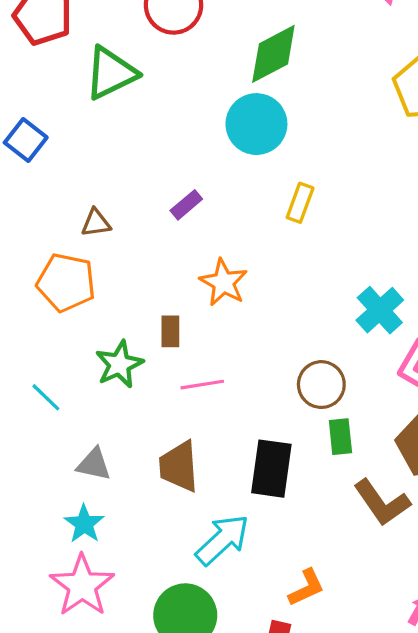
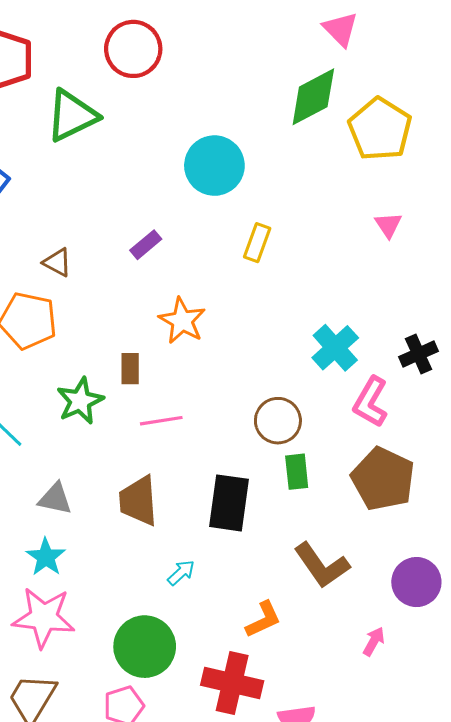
green diamond: (273, 54) -> (313, 97), moved
brown triangle: (96, 223) -> (57, 262), turned 36
brown L-shape: (382, 503) -> (322, 565), moved
cyan arrow: (222, 540) -> (181, 573), size x0.5
pink star: (82, 586) -> (44, 617), turned -30

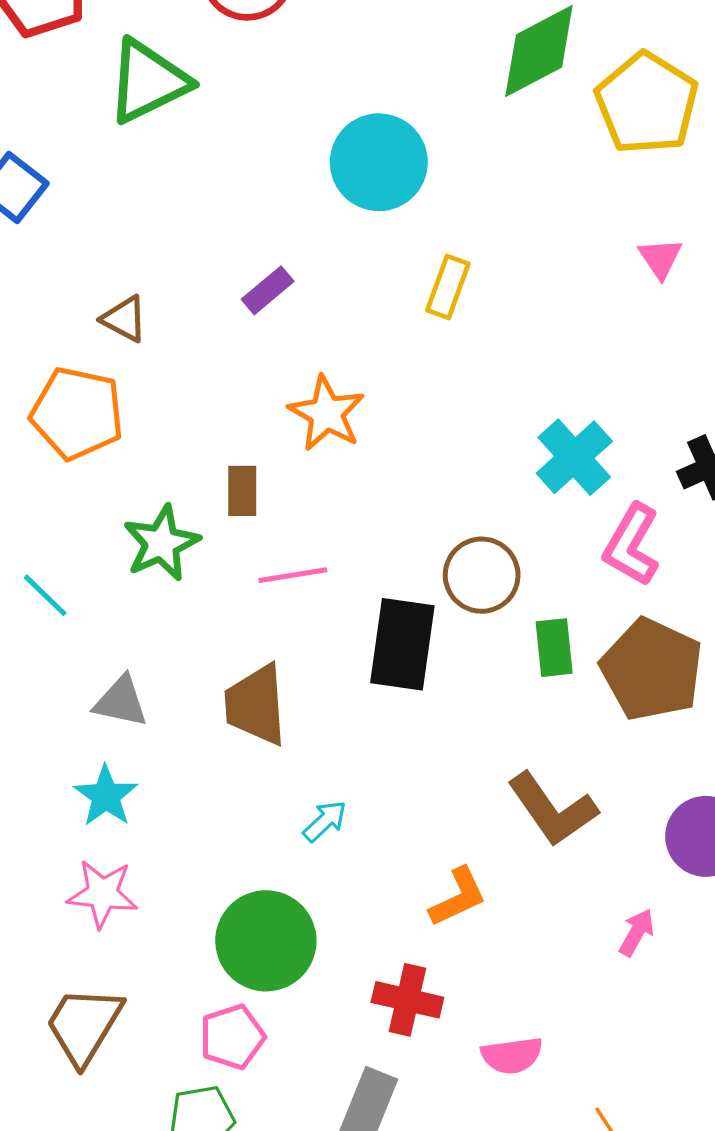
green rectangle: (297, 472) -> (554, 648), moved
black rectangle: (229, 503) -> (402, 644), moved
pink star: (44, 617) -> (102, 894), size x0.7
red cross: (232, 683) -> (407, 1000), size x0.7

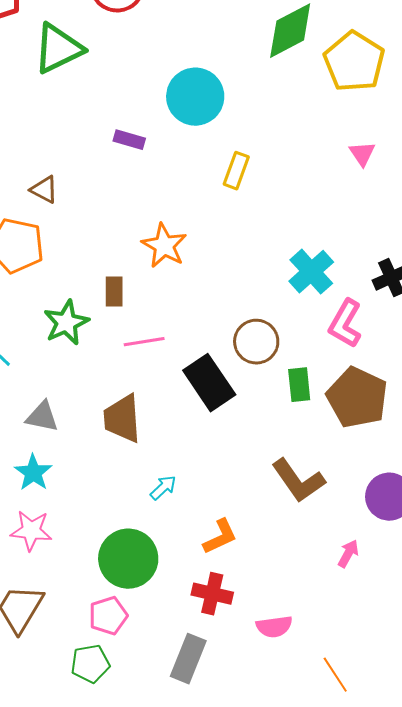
purple rectangle: (268, 290) -> (129, 140), moved, turned 56
black rectangle: (402, 644) -> (209, 383), turned -42
orange L-shape: (458, 897) -> (220, 537), moved

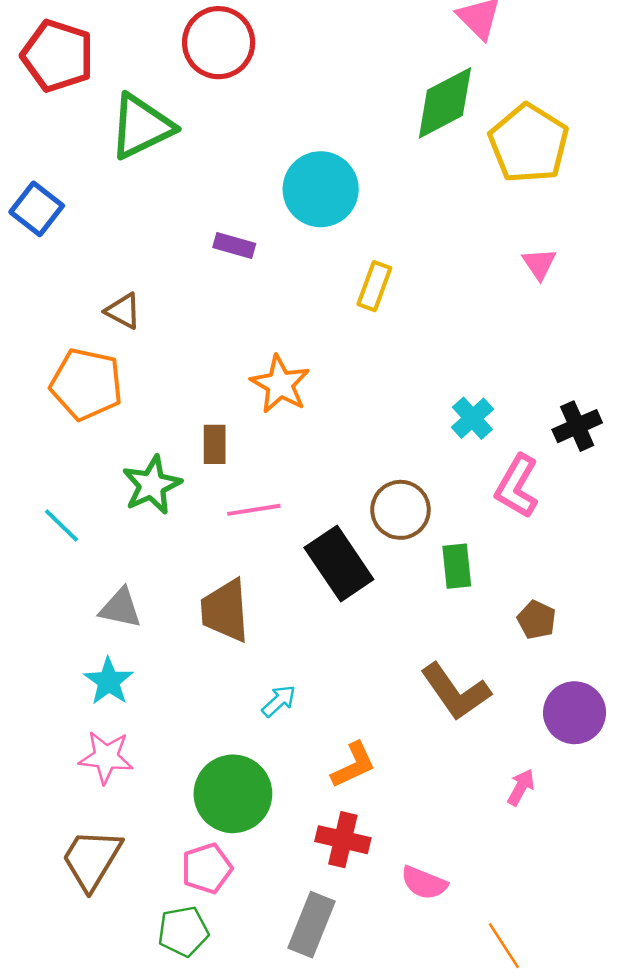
cyan cross: (311, 272) -> (472, 418), size x0.7
brown pentagon: (357, 398) -> (537, 620), moved, size x0.5
pink semicircle: (274, 627) -> (424, 883), turned 30

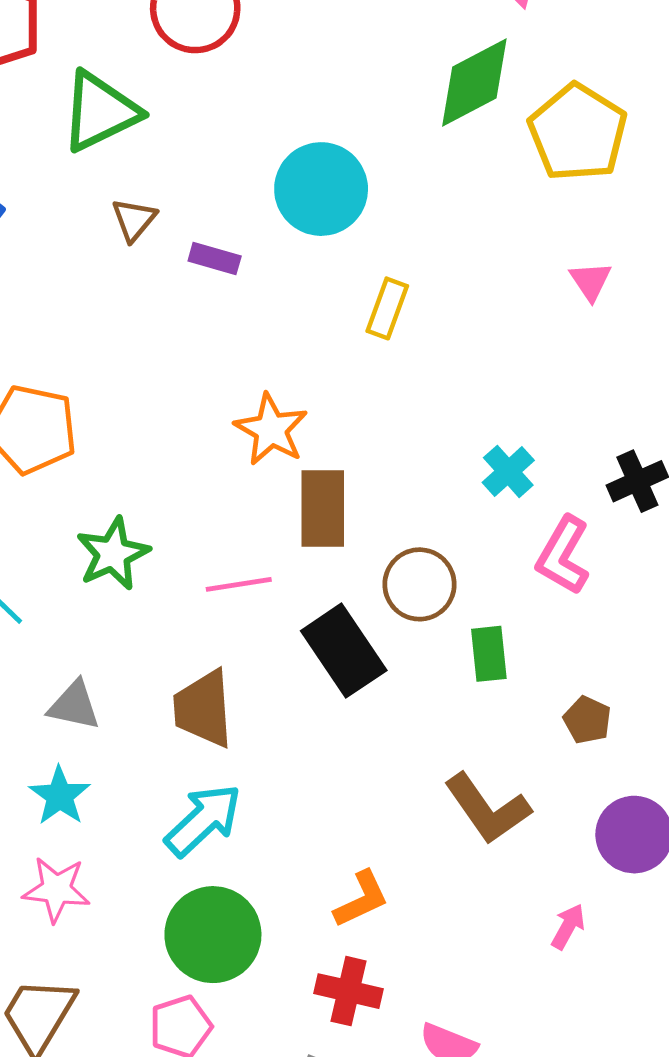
brown triangle: (123, 311) -> (134, 220), moved, turned 42
brown rectangle: (215, 444) -> (323, 509), moved, size x1.6
cyan arrow: (279, 701) -> (203, 820), moved, size x1.8

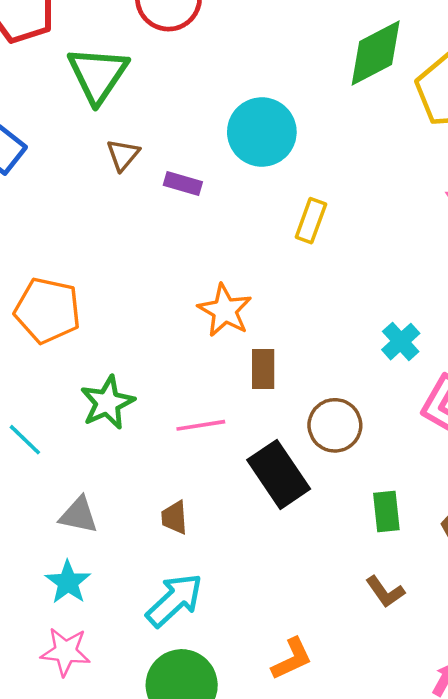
green triangle: (100, 112) -> (98, 75), turned -30
brown rectangle: (323, 509) -> (263, 369), size x0.7
green rectangle: (489, 654) -> (386, 512), moved
brown trapezoid: (203, 709) -> (174, 518), size x0.6
brown L-shape: (487, 809) -> (385, 592), size x0.6

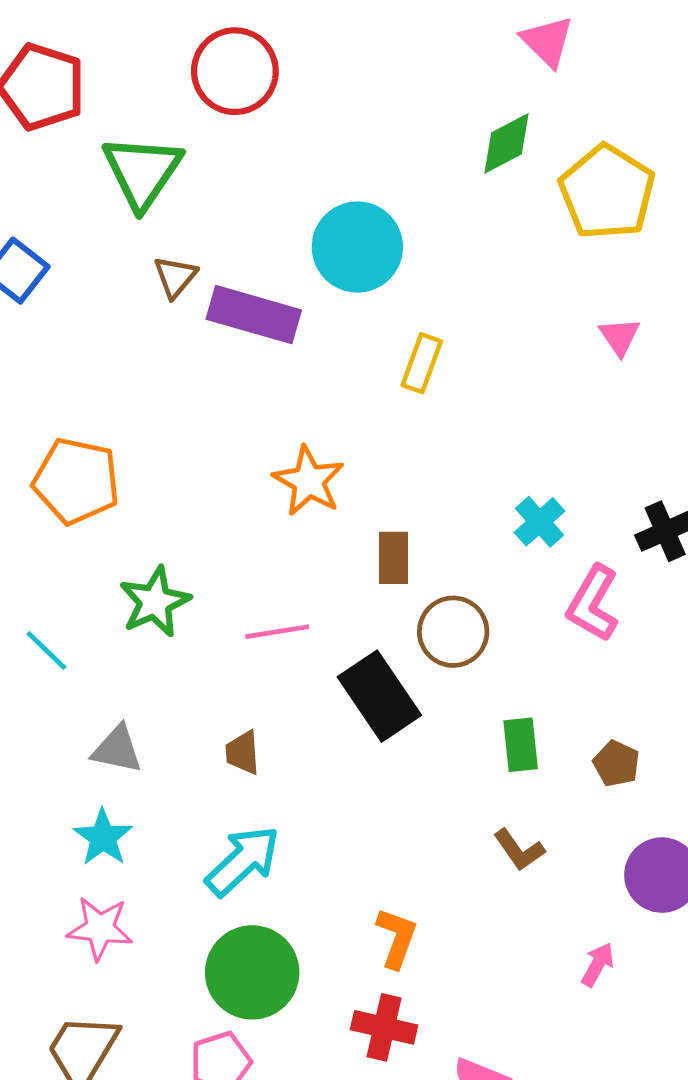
green diamond: (376, 53) -> (507, 143), size x0.7
purple rectangle: (183, 183) -> (254, 315), size x1.8
brown rectangle: (263, 369) -> (393, 558), moved
orange L-shape: (292, 659) -> (397, 938), turned -45

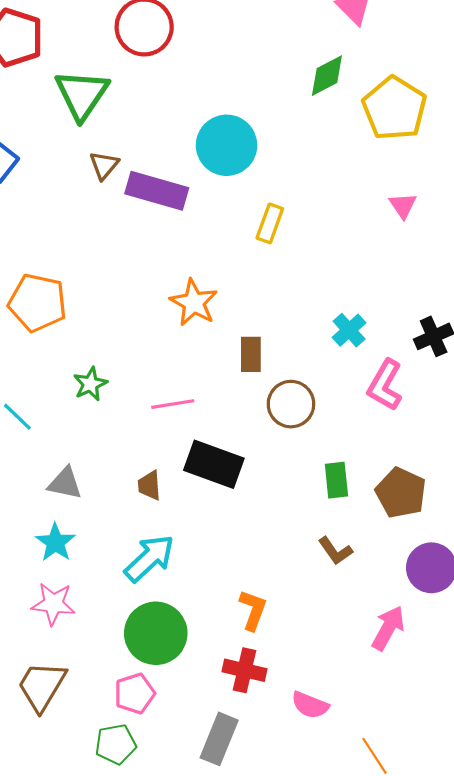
green star: (155, 602) -> (90, 384), size x0.7
black rectangle: (379, 696) -> (214, 464), moved, turned -36
brown pentagon: (616, 764) -> (401, 493), size x1.6
pink arrow: (598, 965) -> (388, 628), size x1.5

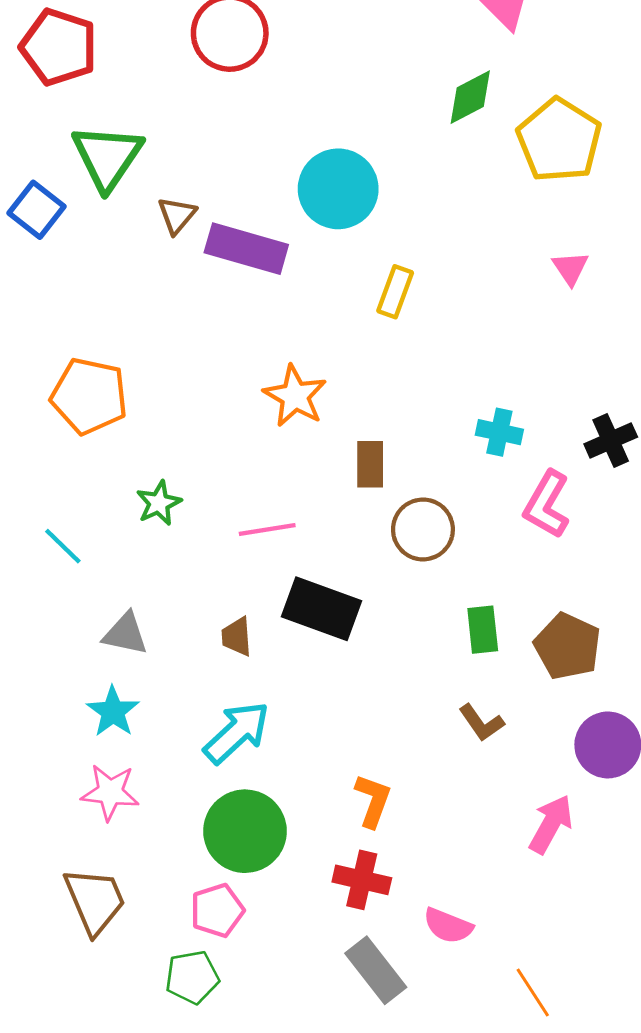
green triangle: (82, 95) -> (107, 157), moved
cyan cross: (349, 330) -> (499, 432), turned -36
brown trapezoid: (42, 686) -> (95, 901), turned 126
gray rectangle: (219, 739) -> (376, 970), moved, turned -60

